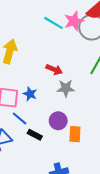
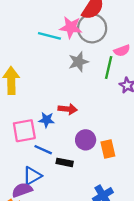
pink star: (74, 21) -> (71, 27), turned -30
red arrow: (54, 69) -> (68, 109), moved
gray star: (66, 88) -> (78, 62), moved

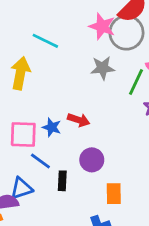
cyan line: (49, 36) -> (45, 41), moved
orange rectangle: (108, 149) -> (114, 194), moved
black rectangle: (65, 162) -> (62, 181), turned 70

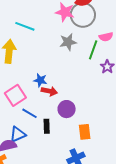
red arrow: (79, 120) -> (49, 91), moved
blue star: (52, 127) -> (40, 80), moved
pink square: (23, 134) -> (15, 95), turned -30

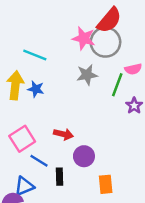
blue star: (40, 80) -> (36, 89), moved

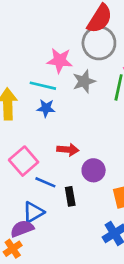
pink star: (84, 38) -> (60, 60), moved
cyan line: (35, 55) -> (43, 86), moved
blue star: (36, 89) -> (46, 108), moved

